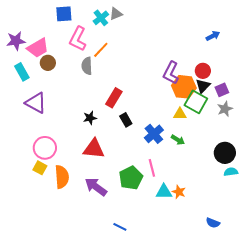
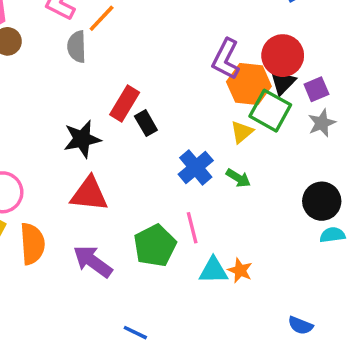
red circle: (203, 71) -> (283, 56), size x1.5
yellow triangle: (180, 114) -> (242, 132), turned -40
black star: (90, 118) -> (82, 139), size x1.5
black rectangle: (126, 120) -> (146, 123), moved

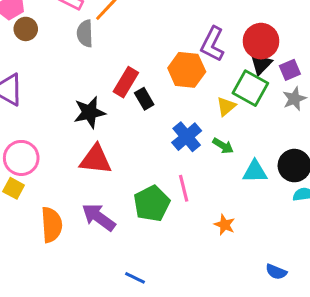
orange hexagon: (249, 84) -> (187, 70), moved
orange semicircle: (32, 244) -> (52, 225), moved
cyan triangle: (213, 270) -> (255, 172), moved

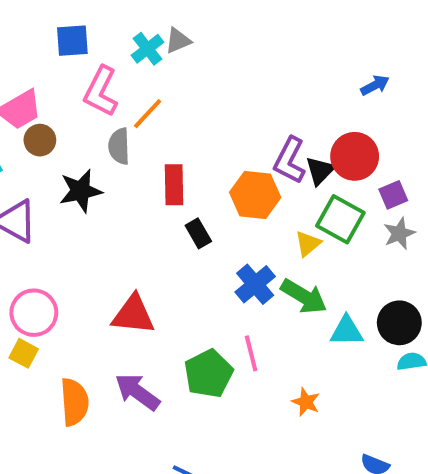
black triangle: (261, 64) -> (320, 171), moved
red rectangle: (126, 82) -> (174, 185), moved, turned -32
black star: (89, 112) -> (81, 191), moved
green arrow: (223, 146) -> (304, 296), size x1.6

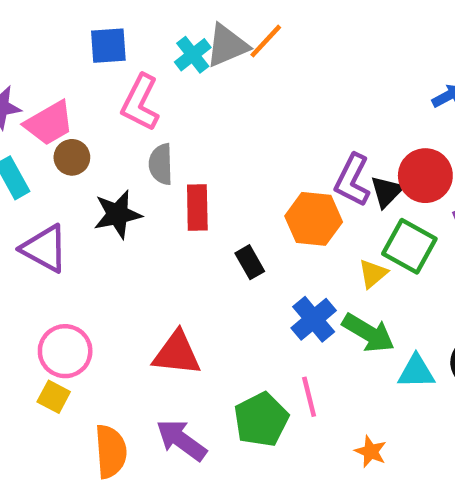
gray triangle: (178, 41) -> (227, 46), size x1.5
orange line: (148, 114) -> (266, 41), moved
red rectangle: (174, 185) -> (197, 208), moved

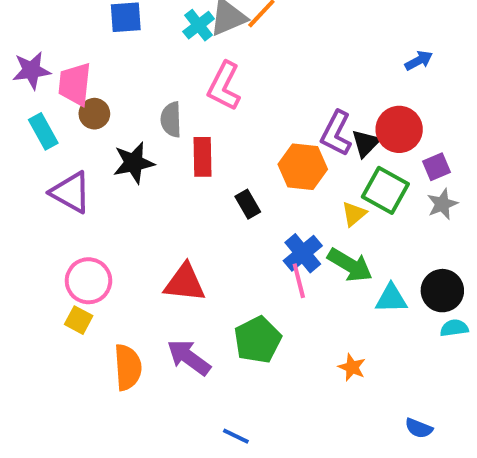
pink L-shape: (140, 103) -> (224, 86), moved
pink trapezoid: (49, 123) -> (75, 84), turned 126
pink line: (309, 397) -> (299, 281), moved

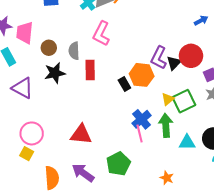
brown circle: (94, 114) -> (49, 48), moved
green square: (385, 190) -> (184, 101), moved, turned 35
black rectangle: (248, 204) -> (124, 84), moved
green arrow: (350, 265) -> (166, 125), turned -125

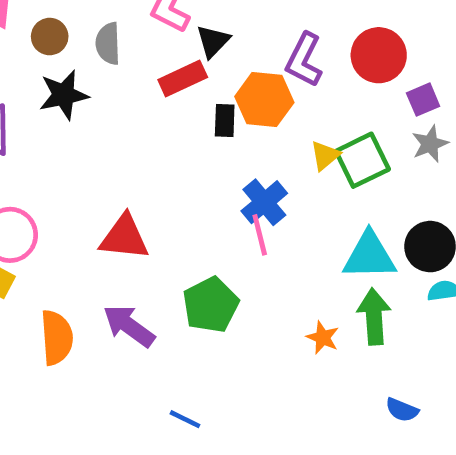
black triangle: (174, 63) -> (213, 41), moved
red rectangle: (90, 70) -> (183, 79), moved, turned 66
black rectangle: (124, 84) -> (225, 121), turned 32
green arrow: (166, 125) -> (374, 317), moved
cyan triangle: (187, 143) -> (369, 256), size x1.4

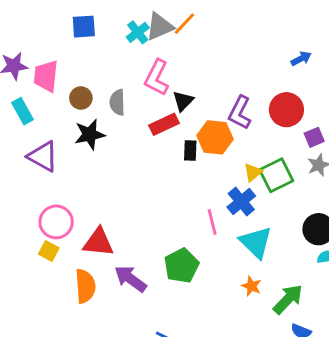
blue cross: (264, 202) -> (241, 202), moved
red triangle: (124, 237) -> (98, 242), moved
cyan triangle: (369, 256) -> (256, 242), moved, turned 45
green arrow: (374, 317) -> (288, 299), moved, turned 48

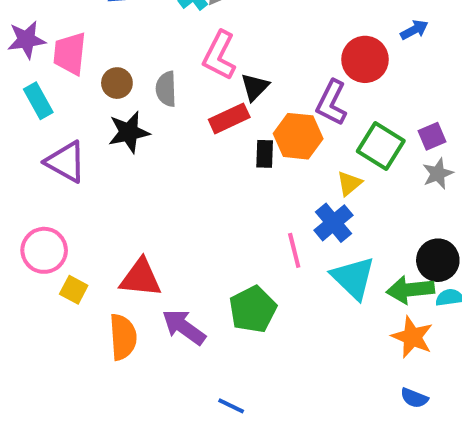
red circle: (286, 110) -> (365, 59), moved
green square: (276, 175) -> (381, 146), moved, turned -32
pink circle: (56, 222) -> (44, 250), moved
orange star: (251, 286) -> (412, 337), moved, size x1.5
green arrow: (288, 299) -> (410, 290), moved, turned -140

